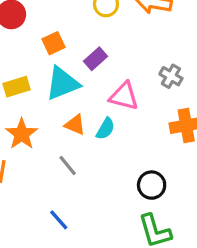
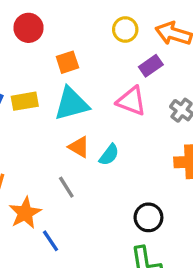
purple rectangle: (96, 59) -> (151, 66), moved
pink triangle: (124, 96) -> (131, 101), moved
orange star: (22, 134) -> (25, 213), moved

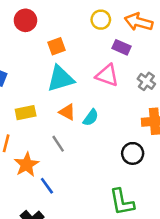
purple rectangle: (151, 66) -> (121, 47), turned 60
yellow rectangle: (25, 101) -> (26, 113), moved
black circle: (148, 217) -> (133, 153), moved

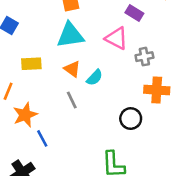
gray cross: (146, 81) -> (144, 57), moved, turned 36
gray line: (58, 144) -> (72, 100), moved

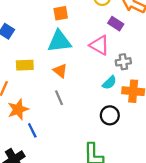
cyan semicircle: (95, 78) -> (109, 83), moved

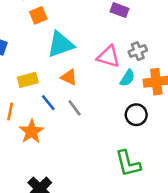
orange square: (61, 13) -> (38, 15), moved
pink triangle: (99, 45) -> (108, 57), moved
blue line: (32, 130) -> (48, 103), moved

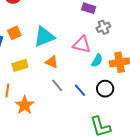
orange square: (38, 15) -> (14, 33), moved
gray cross: (138, 51) -> (103, 27), moved
blue line: (48, 103) -> (80, 90), moved

